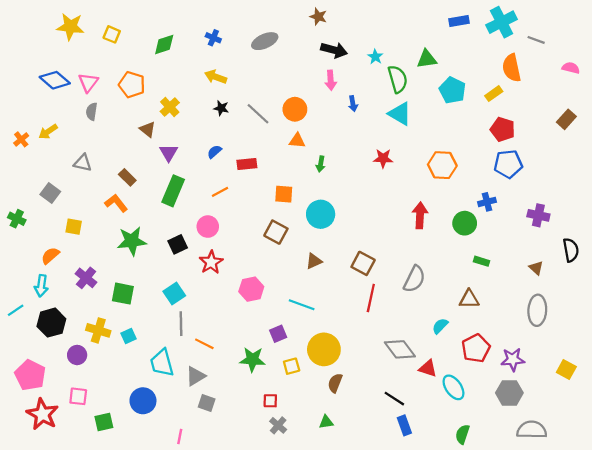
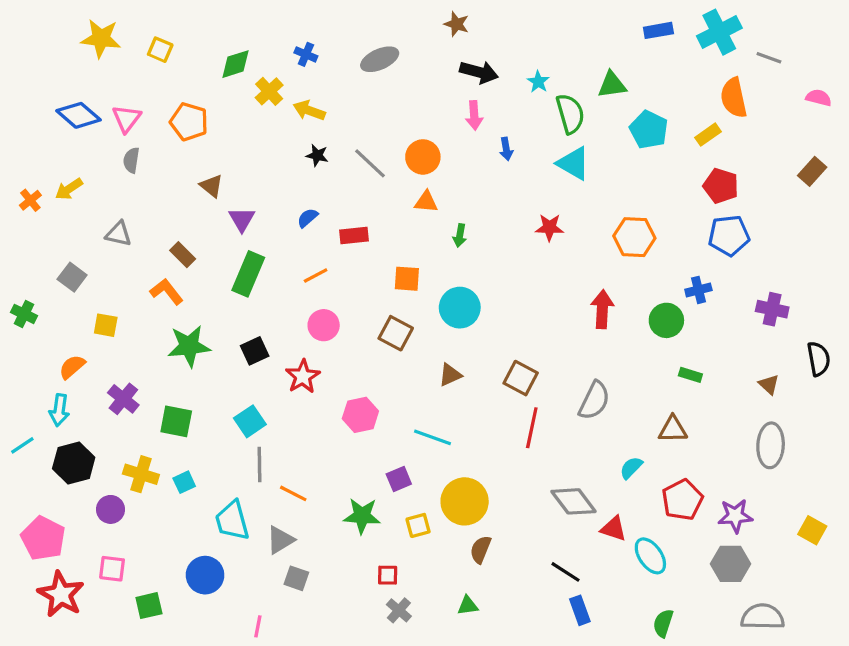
yellow cross: (170, 107) -> (269, 91), moved
pink circle: (208, 227) -> (324, 325), moved

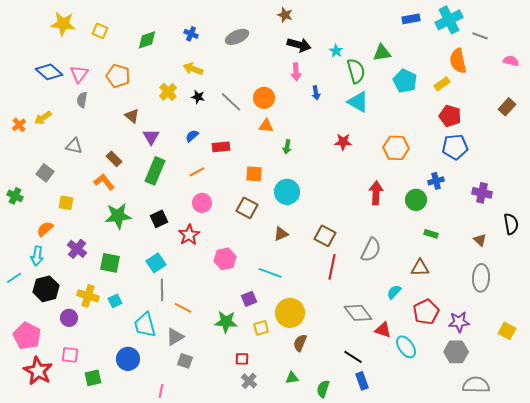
yellow cross: (269, 91) -> (168, 92), moved
green semicircle: (663, 623) -> (323, 389), moved

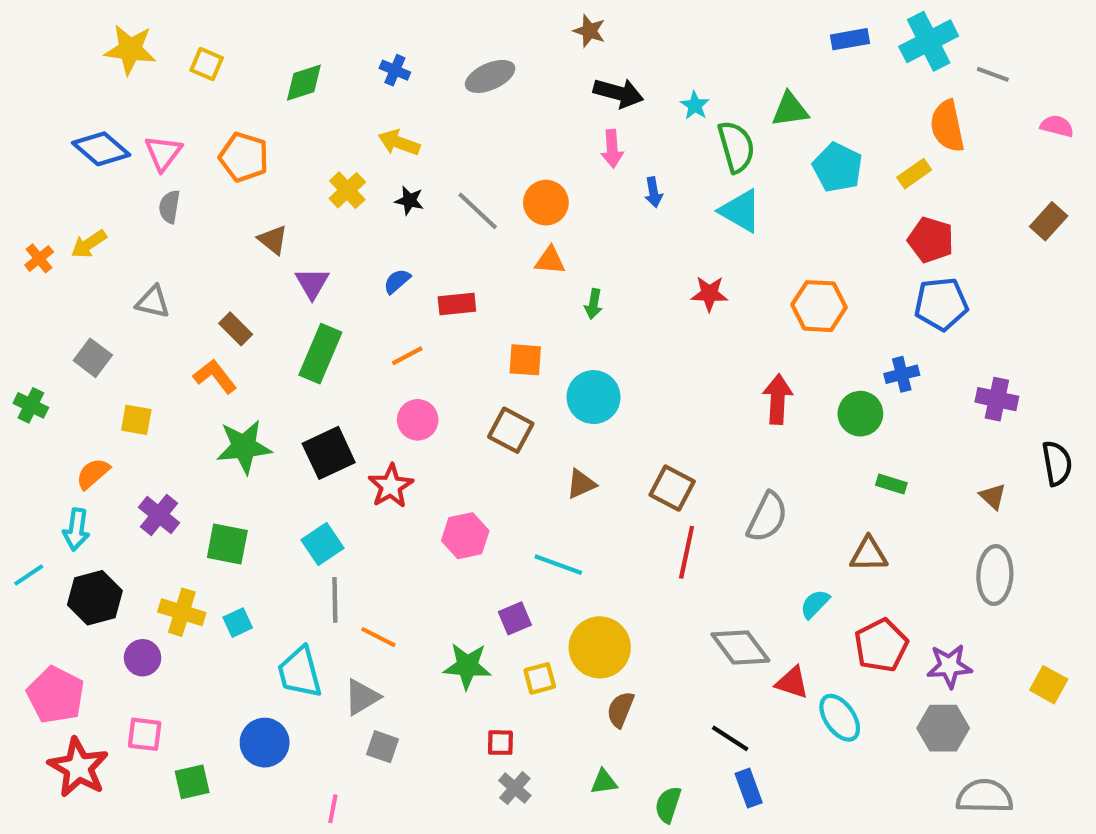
black square: (159, 219) -> (329, 453), size x1.4

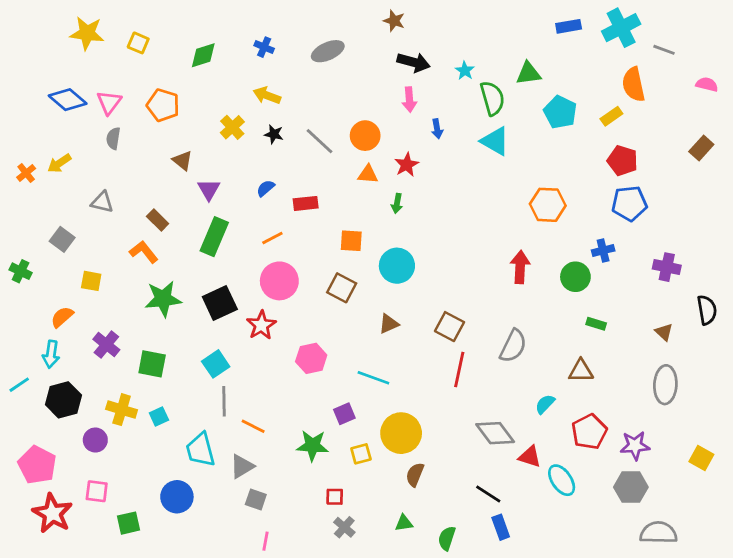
red star: (709, 294) -> (407, 165), moved, turned -30
pink circle: (418, 420) -> (279, 281), size x1.4
pink line: (333, 809) -> (265, 541), moved

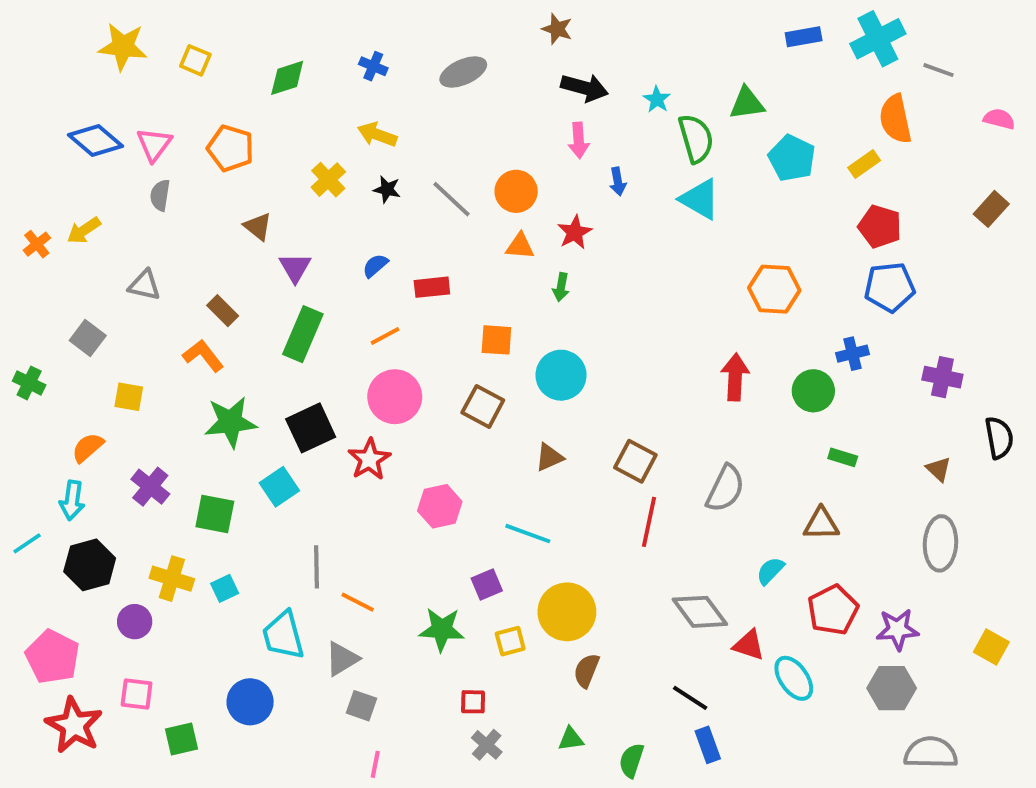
cyan square: (216, 364) -> (279, 487), moved

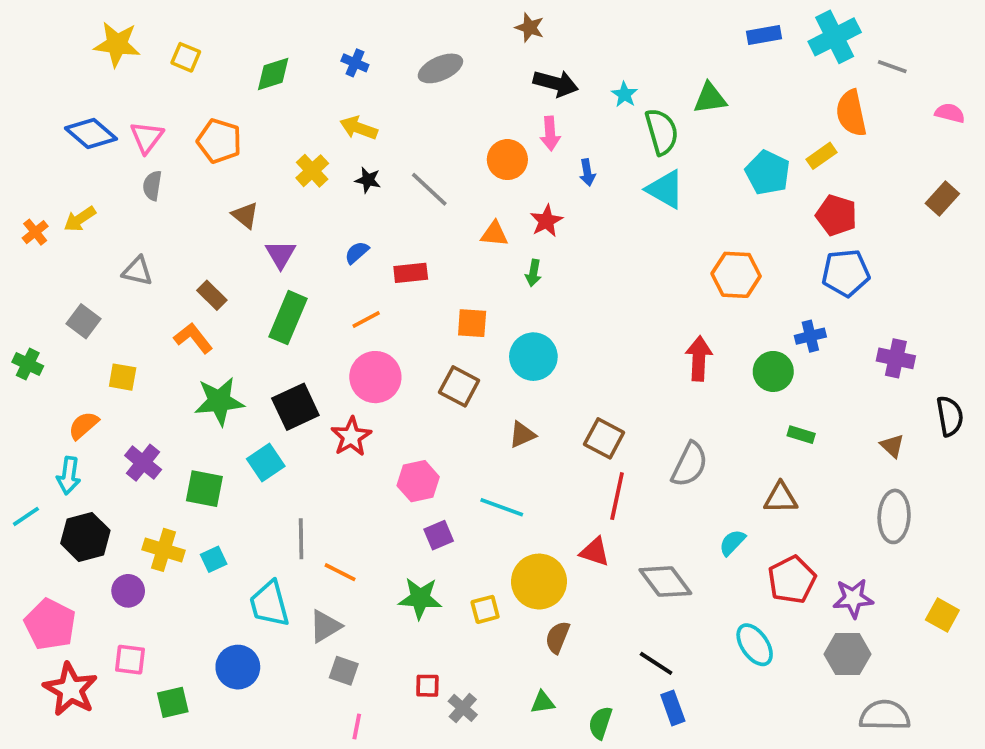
cyan pentagon: (792, 158) -> (768, 173), moved
orange circle: (516, 191) -> (507, 160), moved
purple square: (487, 584) -> (439, 535), moved
red triangle: (749, 645) -> (595, 552), moved
red square: (473, 702) -> (427, 686), moved

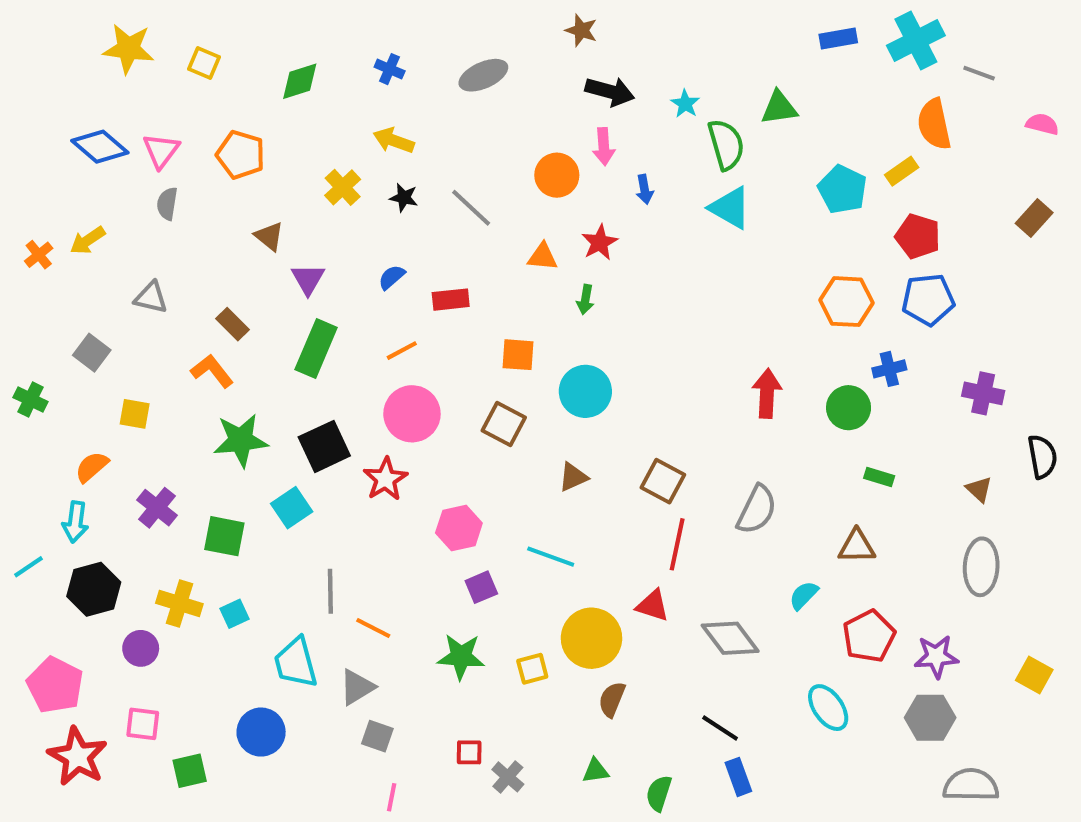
orange hexagon: (736, 275) -> (846, 302), moved

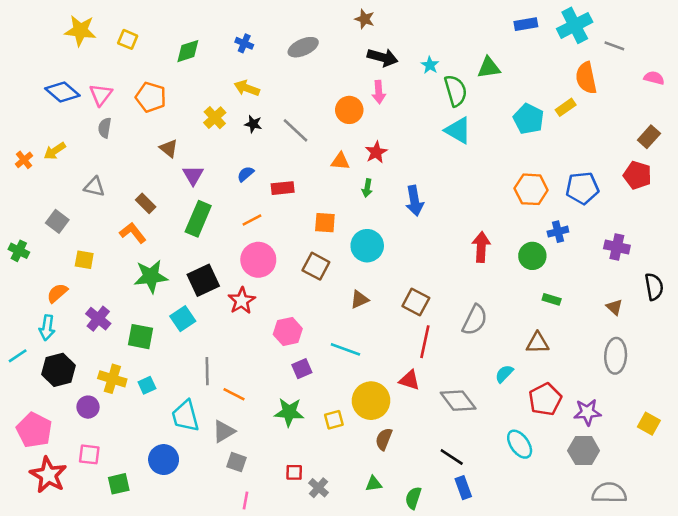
blue arrow: (645, 189) -> (415, 201), moved, size x1.6
red pentagon: (918, 236) -> (637, 175), moved

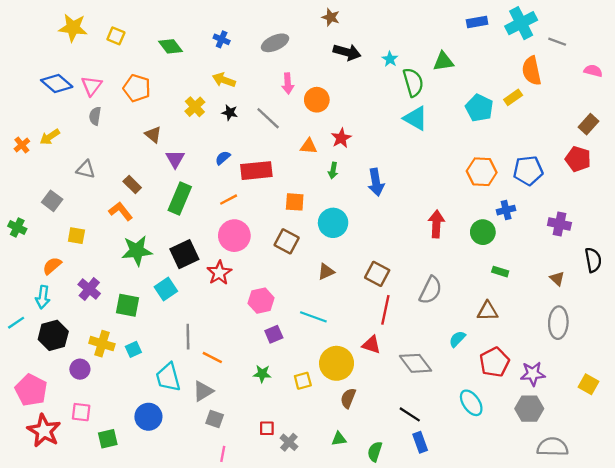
green diamond: (188, 51) -> (170, 46), turned 70
pink arrow: (379, 92) -> (288, 83), moved
red rectangle: (283, 188) -> (256, 171), size x1.5
green star: (289, 412) -> (262, 374), size x0.7

